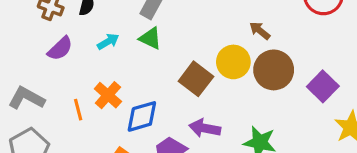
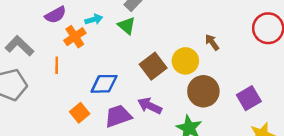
brown circle: (274, 70) -> (203, 91), moved
orange cross: (108, 95) -> (75, 37), moved

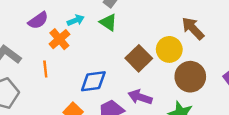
brown arrow: (212, 42) -> (193, 28), size x1.5

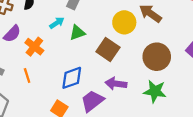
cyan arrow: (76, 20) -> (57, 23), moved
green triangle: (108, 22) -> (77, 33), moved, turned -42
yellow circle: (169, 49) -> (124, 22), moved

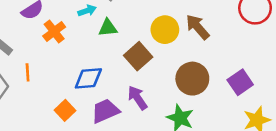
orange line: (27, 76) -> (28, 72), moved
purple arrow: (116, 84) -> (138, 98), turned 35

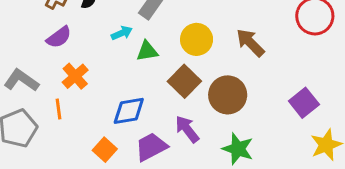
yellow circle: (165, 30) -> (197, 39), moved
orange cross: (54, 32) -> (75, 76), moved
brown circle: (192, 79) -> (228, 95), moved

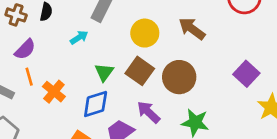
green triangle: (147, 51) -> (104, 72), moved, turned -36
orange cross: (75, 76) -> (54, 92), moved
orange line: (59, 109) -> (29, 77), moved

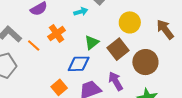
orange line: (29, 77) -> (34, 45), moved, turned -48
orange cross: (54, 92) -> (57, 34), moved

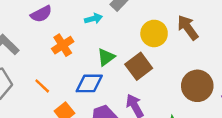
brown arrow: (165, 29) -> (188, 28), moved
orange line: (34, 45) -> (42, 86), moved
brown circle: (145, 62) -> (197, 86), moved

